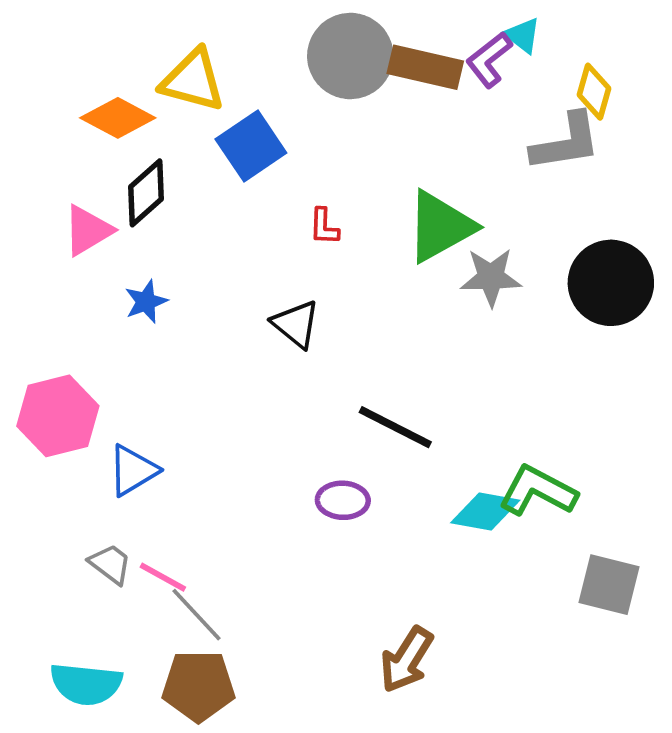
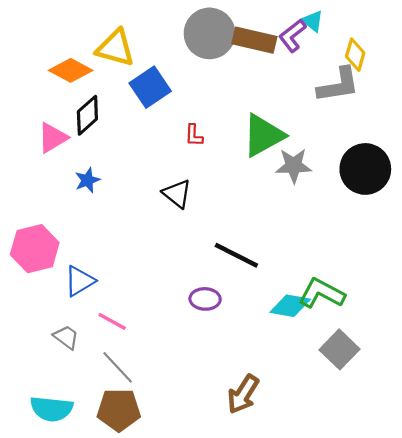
pink line: (163, 577) -> (112, 321), moved
gray square: (609, 585) -> (340, 349), moved, turned 30

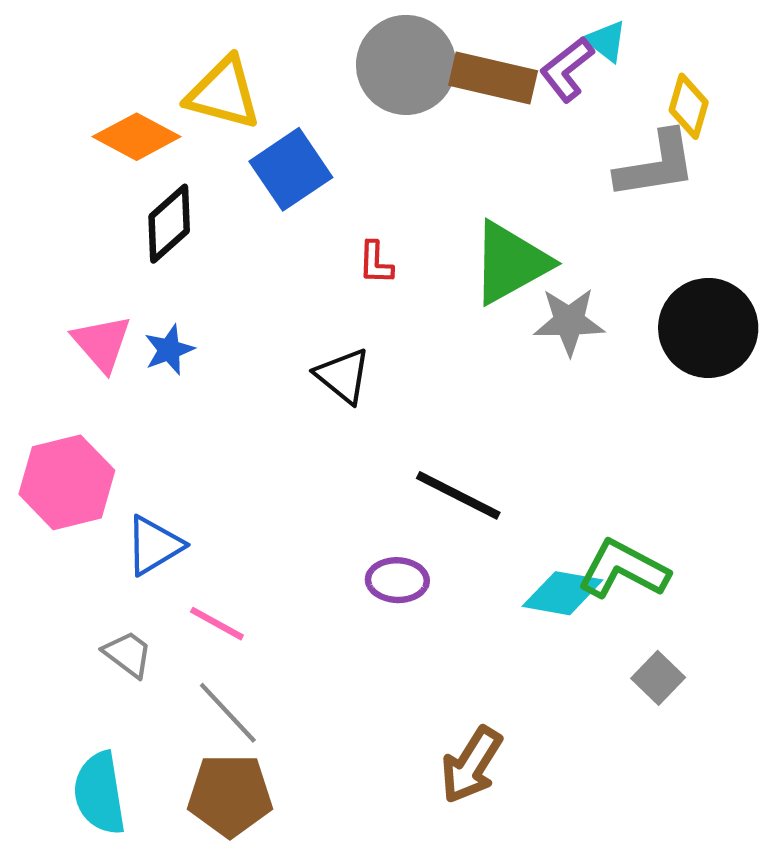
pink triangle: (53, 138) -> (102, 343), moved, turned -40
gray square: (340, 349) -> (658, 678), size x0.7
cyan semicircle: (52, 409) -> (100, 793), turned 75

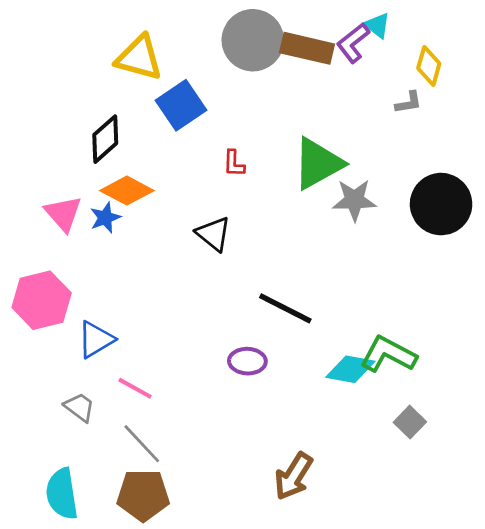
orange diamond: (137, 137) -> (127, 191), moved
gray L-shape: (656, 165) -> (409, 103), size x0.5

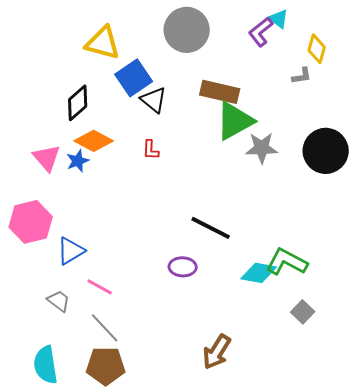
brown rectangle: (307, 48) -> (220, 92), moved
red L-shape: (234, 163) -> (151, 150), moved
black triangle: (214, 234) -> (154, 100), moved

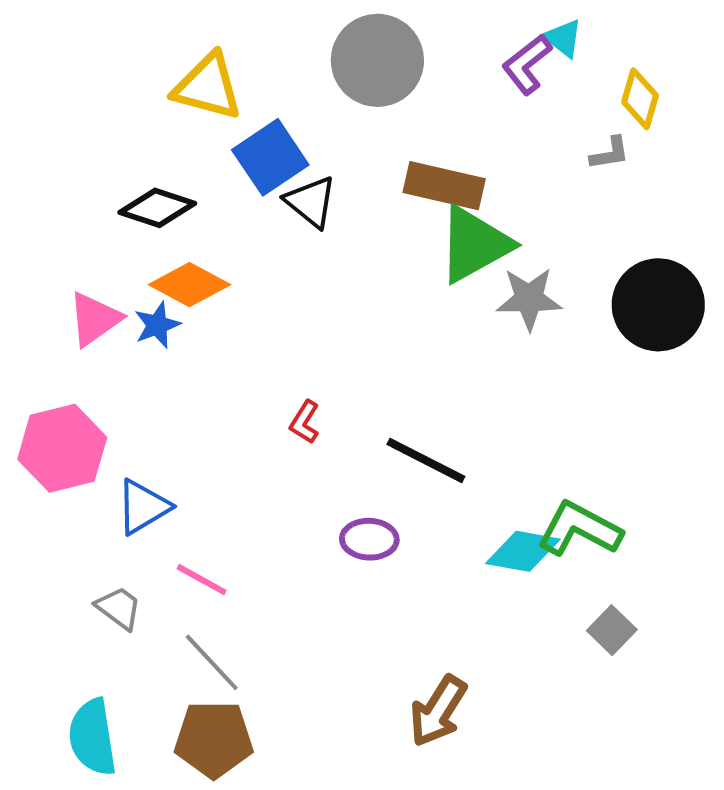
black diamond: (78, 103) -> (157, 208), turned 60
red L-shape: (151, 150) -> (305, 422), moved, turned 30
pink triangle: (47, 158) -> (95, 319), turned 36

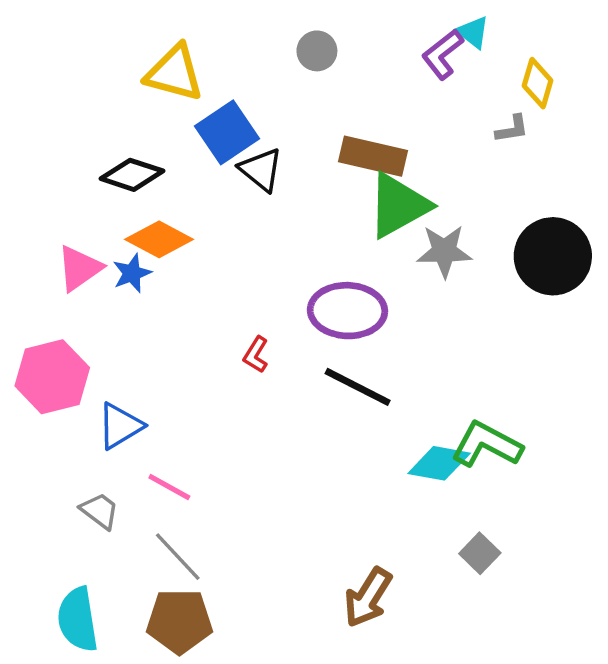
gray circle: (377, 60) -> (317, 51), size x0.5
purple ellipse: (369, 539) -> (347, 311), moved, size x1.6
gray square: (612, 630) -> (480, 553), moved

